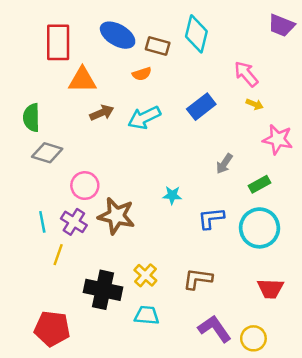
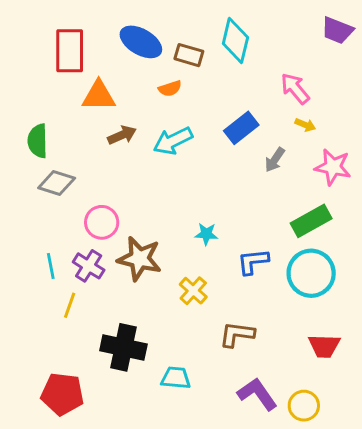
gray arrow: (224, 164) -> (275, 160), moved
green rectangle: (259, 184) -> (311, 221), size x1.5
yellow cross: (145, 275) -> (193, 291), moved

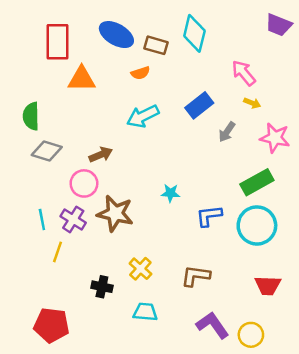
brown arrow: (122, 135) -> (101, 155), moved
yellow cross: (193, 291) -> (140, 269), moved
black cross: (123, 347) -> (102, 287), size x0.6

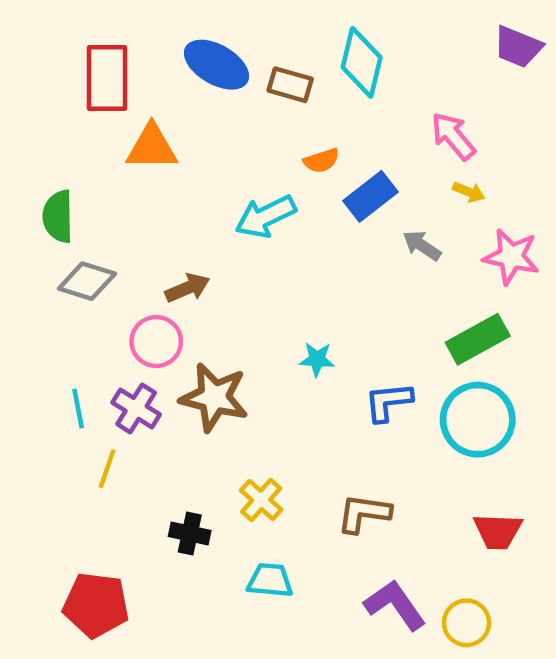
orange semicircle: (140, 73) -> (321, 161), moved
gray arrow: (227, 132) -> (422, 245), turned 90

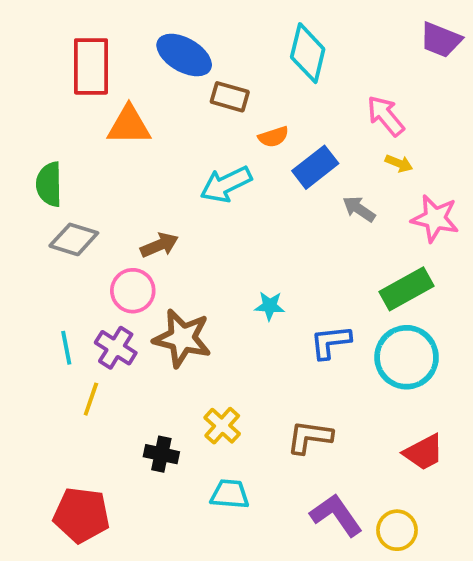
brown rectangle: (290, 85) -> (230, 97), moved
red trapezoid: (498, 531) -> (424, 452), turned -30

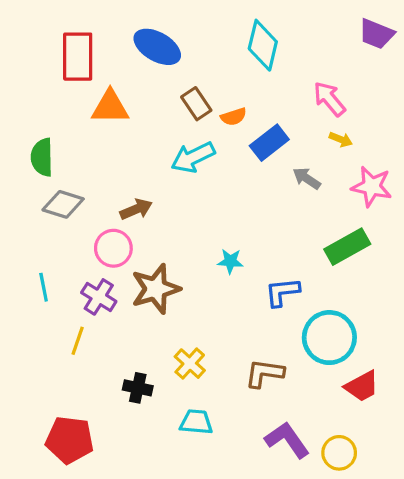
brown rectangle: (230, 97) -> (196, 104), moved, turned 40
brown star: (182, 338) -> (156, 289), turned -30
cyan line: (66, 348) -> (44, 287), moved
cyan circle: (407, 357) -> (329, 338), moved

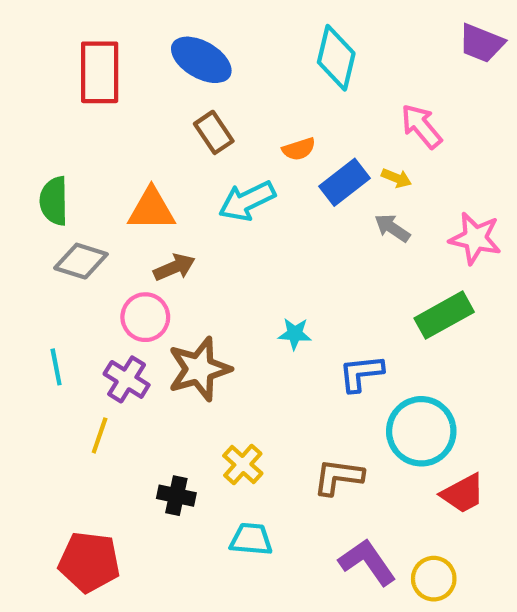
brown rectangle: (196, 104) -> (214, 132), moved
orange triangle: (110, 107) -> (151, 209), moved
yellow arrow: (341, 139) -> (396, 178), moved

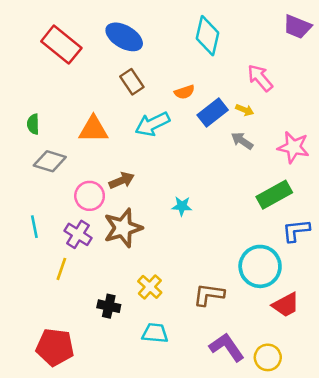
red rectangle: (100, 72) -> (61, 45), turned -51
green semicircle: (54, 201) -> (33, 124), size x0.7
brown arrow: (174, 267) -> (122, 180), moved
blue L-shape: (361, 373) -> (296, 231), moved

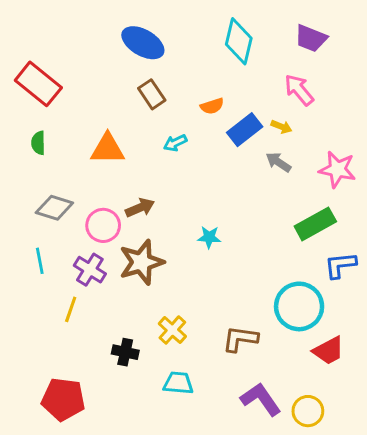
purple trapezoid: (297, 27) -> (311, 38), moved
red rectangle: (61, 45) -> (38, 84), moved
cyan arrow: (152, 124) -> (175, 143), size x0.6
gray diamond: (50, 161) -> (54, 208), moved

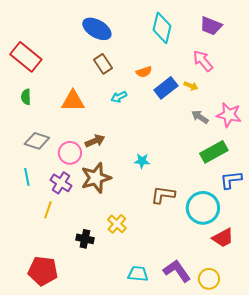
gray arrow: (278, 162) -> (200, 117), moved
brown L-shape: (240, 339) -> (163, 195), moved
cyan trapezoid: (178, 383) -> (138, 274), moved

